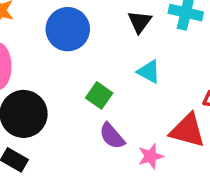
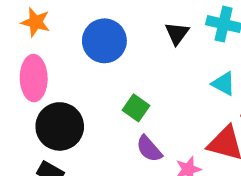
cyan triangle: (149, 72) -> (224, 84), moved

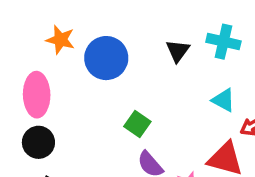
orange star: (36, 22) -> (60, 40), moved
black circle: (60, 126) -> (38, 142), moved, size x0.7

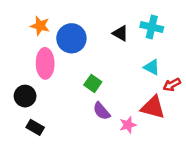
black triangle: (178, 51) -> (120, 33), turned -36
pink ellipse: (37, 95) -> (45, 63), moved

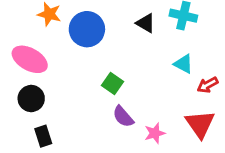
pink ellipse: (45, 63) -> (30, 59), moved, turned -60
red triangle: (153, 107) -> (200, 124), moved, turned 40
black rectangle: (35, 127) -> (43, 136), turned 42

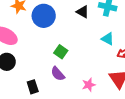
purple semicircle: (123, 117) -> (58, 74), moved
black rectangle: (43, 136) -> (33, 87), moved

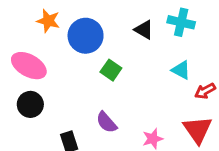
green square: (61, 52) -> (111, 70), moved

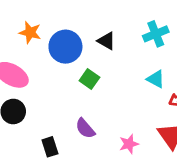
cyan cross: (181, 22) -> (156, 34), turned -35
black triangle: (144, 30) -> (106, 41), moved

